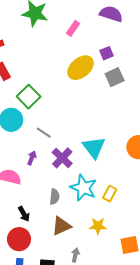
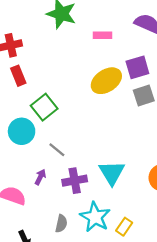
pink rectangle: (73, 28) -> (103, 35), turned 49
purple square: (106, 53) -> (137, 67), size x1.5
purple cross: (62, 158) -> (75, 181), turned 30

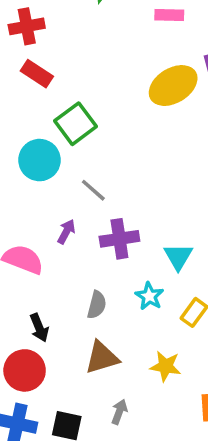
red rectangle: (18, 76) -> (37, 74), turned -36
cyan triangle: (112, 173) -> (178, 256), moved, size x0.7
cyan star: (95, 217) -> (149, 296), size x0.6

